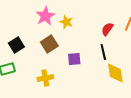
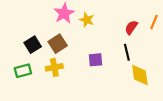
brown square: (49, 44) -> (58, 44), moved
yellow cross: (45, 78) -> (54, 67), moved

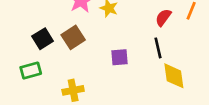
yellow cross: (54, 67) -> (73, 90), moved

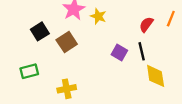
black square: (43, 39) -> (40, 31), moved
purple square: (119, 57) -> (119, 53), moved, turned 35

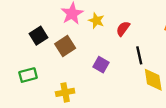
red semicircle: (146, 24) -> (123, 29), moved
purple square: (119, 53) -> (101, 65), moved

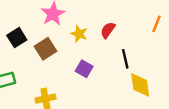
yellow star: (96, 21) -> (79, 34), moved

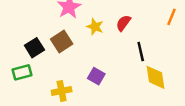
black square: (17, 38) -> (34, 48), moved
purple square: (84, 69) -> (96, 76), moved

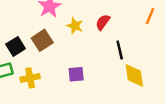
purple square: (96, 76) -> (76, 74), turned -35
yellow cross: (62, 91) -> (30, 78), moved

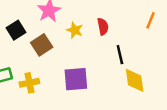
red semicircle: (103, 22) -> (103, 27), turned 133
black square: (16, 46) -> (16, 30), moved
purple square: (76, 74) -> (76, 79), size x1.5

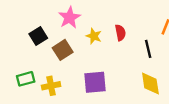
black line: (120, 55) -> (148, 49), moved

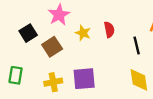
green rectangle: (26, 79) -> (16, 75), turned -66
yellow cross: (51, 86) -> (53, 82), moved

